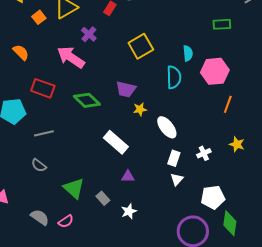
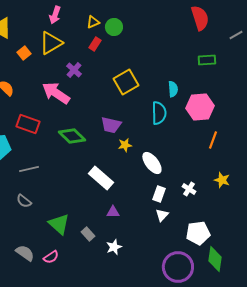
white cross: (204, 153) -> (189, 189), turned -32

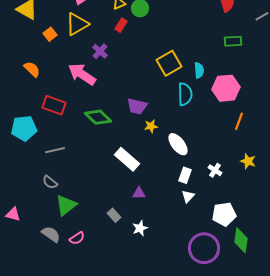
yellow square: (126, 82) -> (169, 63), moved
green triangle: (59, 224) -> (66, 205), moved, turned 40

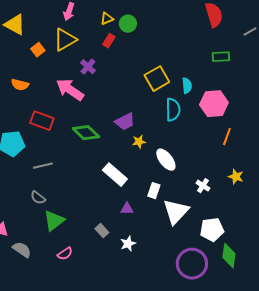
orange semicircle: (32, 69) -> (20, 85), turned 150
purple trapezoid: (137, 106) -> (125, 122), turned -40
white rectangle: (185, 175) -> (154, 191), moved
white triangle: (188, 196) -> (176, 212), size x2.0
gray semicircle: (51, 234) -> (22, 250), moved

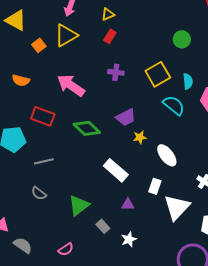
green circle: (128, 24) -> (182, 39), moved
purple cross: (88, 67) -> (116, 72), moved, turned -35
cyan semicircle: (173, 110) -> (174, 105), turned -50
green triangle: (54, 221) -> (79, 205), moved

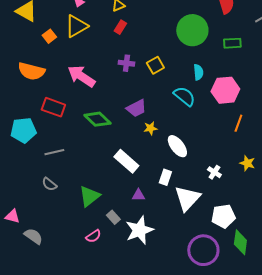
green circle: (182, 39) -> (192, 30), size x1.8
yellow square: (158, 74) -> (155, 65), moved, size x0.7
orange semicircle: (21, 80) -> (31, 71), size x1.5
white star: (129, 239) -> (139, 230), size x1.8
pink semicircle: (66, 249) -> (93, 236), moved

